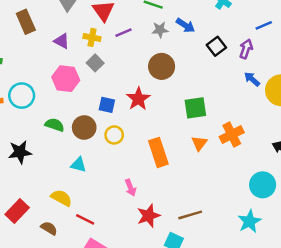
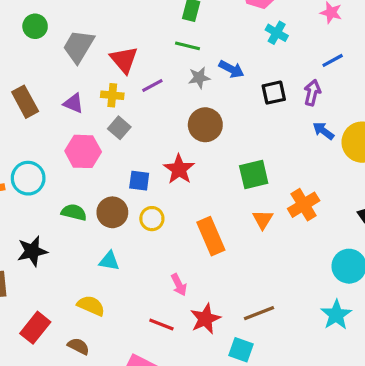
brown rectangle: (26, 22) -> (25, 102), moved
black square: (216, 46) -> (274, 93), turned 30
red line: (85, 219) -> (161, 324), moved

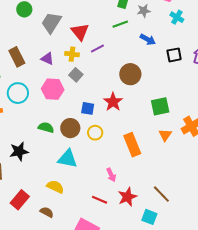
green line: (187, 46) -> (120, 24), turned -35
gray star: (199, 78) -> (144, 11), moved
cyan circle: (28, 178) -> (18, 93), moved
cyan triangle: (109, 261) -> (68, 159), size x1.5
brown line: (259, 313) -> (161, 194), turned 66

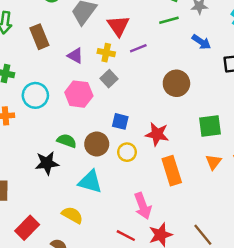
brown rectangle: (17, 57) -> (39, 37), moved
red star: (113, 102) -> (157, 134), moved, turned -30
black star: (19, 151) -> (47, 163), moved
pink arrow: (111, 175) -> (143, 206), size x1.5

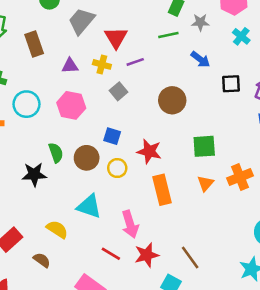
purple triangle: (75, 56) -> (70, 66), turned -35
gray square: (109, 79) -> (119, 91), moved
green semicircle: (67, 141) -> (56, 153), turned 48
cyan triangle: (90, 182) -> (89, 206), moved

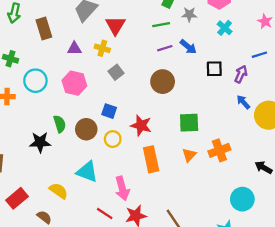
purple line: (135, 62) -> (165, 48), moved

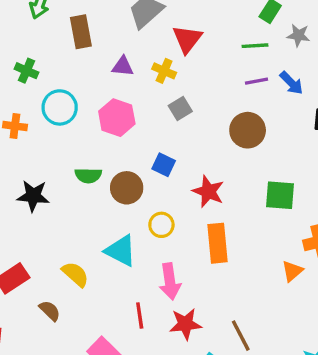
green semicircle: (60, 124) -> (88, 175), turned 102
yellow circle: (113, 139) -> (161, 225), moved
black star: (40, 142) -> (33, 196), moved
orange triangle: (189, 155) -> (292, 271), moved
red line: (105, 214) -> (140, 316), turned 42

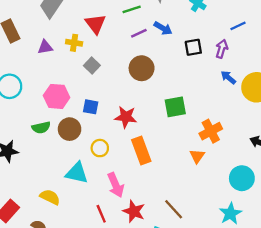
red triangle: (187, 39) -> (96, 24), moved
pink hexagon: (117, 118) -> (57, 96), moved
red star: (185, 324) -> (134, 211), turned -30

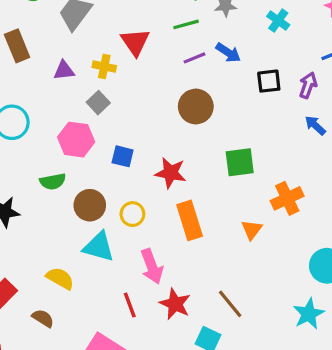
gray square: (92, 65) -> (98, 103), moved
brown circle: (70, 129) -> (90, 205), moved
orange triangle: (197, 156) -> (252, 230), moved

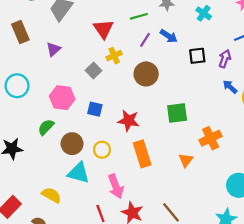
purple line: (195, 58) -> (145, 40), turned -35
yellow cross: (104, 67) -> (114, 56), moved, turned -35
purple triangle: (64, 71) -> (53, 49), turned -35
gray square: (98, 103) -> (93, 71), moved
green semicircle: (53, 181) -> (46, 127), turned 144

